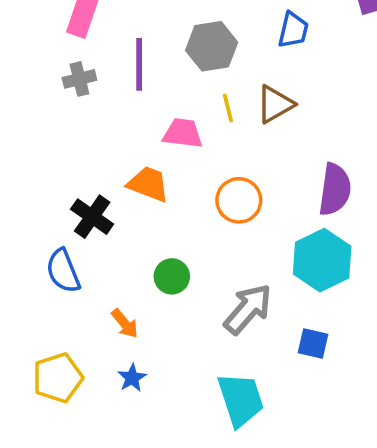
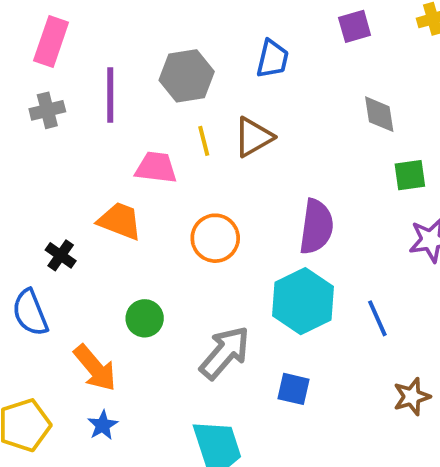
black cross: (92, 217) -> (61, 255), size x0.7
orange arrow: (125, 324) -> (95, 368), size x1.5

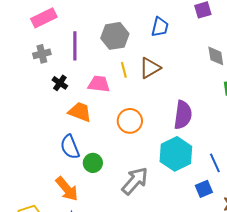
pink rectangle: (51, 42) -> (44, 18), turned 45
black cross: (61, 255) -> (60, 83), moved
blue semicircle: (30, 313) -> (70, 147), moved
blue square: (293, 389) -> (204, 189), moved, turned -36

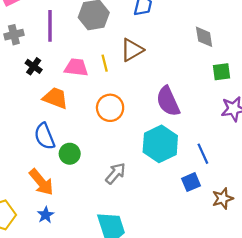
yellow line: (124, 70) -> (105, 63), moved
purple semicircle: (183, 115) -> (168, 101), turned 148
gray arrow: (135, 181) -> (116, 173), size x0.7

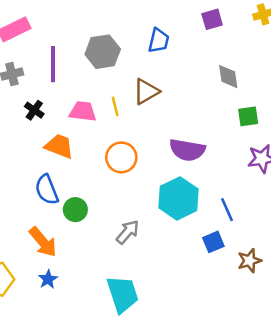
purple semicircle: (168, 101) -> (187, 150), turned -56

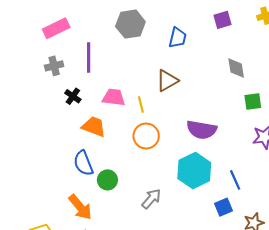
gray hexagon: (103, 52) -> (130, 24), moved
yellow line: (115, 106) -> (141, 105), moved

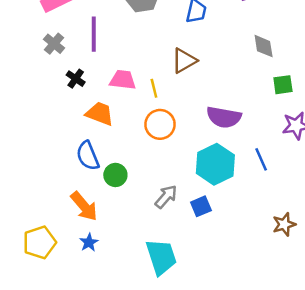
gray cross: (54, 66) -> (54, 44), turned -36
blue line: (235, 180) -> (261, 159), moved
blue square: (224, 207) -> (201, 206), moved

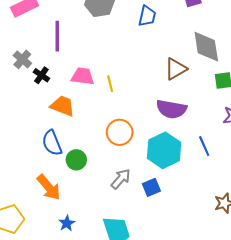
gray cross: (54, 44) -> (22, 59), moved
gray diamond: (264, 46) -> (206, 47), size x1.5
brown triangle: (184, 61) -> (176, 69), moved
orange circle: (160, 124) -> (120, 132), moved
blue star: (89, 242) -> (67, 223), moved

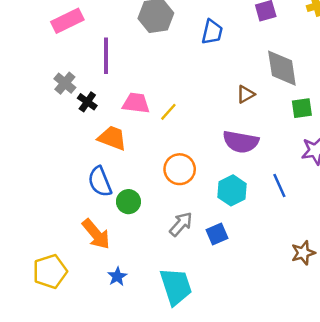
brown triangle: (176, 69) -> (246, 94), size x0.7
yellow line: (110, 84) -> (168, 112), turned 56
cyan hexagon: (164, 150) -> (232, 190), size x0.7

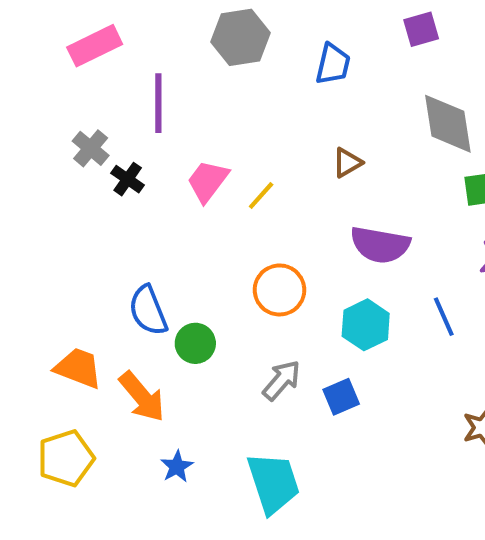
brown triangle: (246, 94) -> (347, 163), moved
pink trapezoid: (136, 103) -> (208, 181), turned -60
orange trapezoid: (112, 138) -> (78, 368), moved

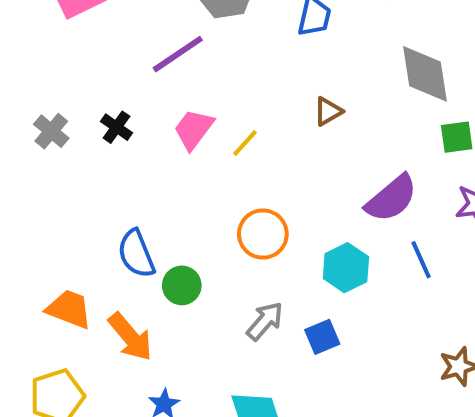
purple line: (158, 103) -> (178, 54), moved, turned 56
gray cross: (91, 148) -> (51, 131), moved
purple semicircle: (380, 245) -> (391, 198), moved, turned -50

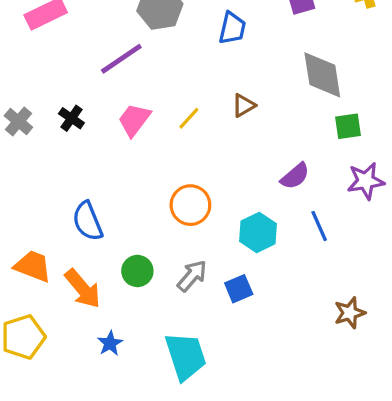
yellow line: (245, 143) -> (189, 118), moved
purple semicircle: (391, 198) -> (295, 176), size x0.7
green circle: (182, 285) -> (137, 271), moved

